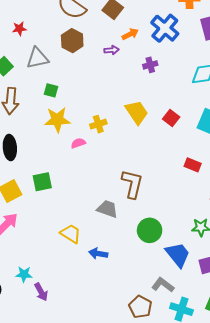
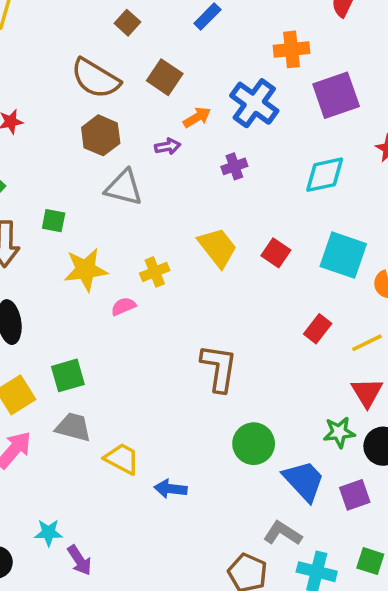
gray triangle: (37, 58) -> (124, 188), moved, turned 30
green square: (51, 90) -> (54, 221), moved
red rectangle: (193, 165) -> (318, 329), turned -70
gray trapezoid: (107, 209) -> (73, 427), moved

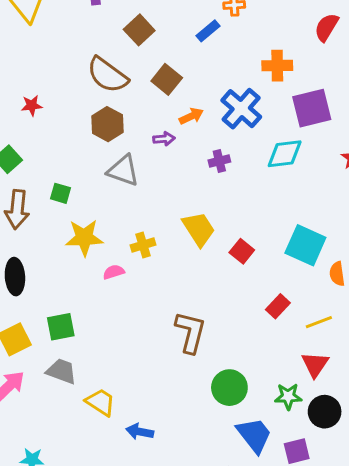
brown square: (127, 23) -> (139, 30), size x1.4
cyan diamond: (325, 175) -> (285, 154), moved
red square: (276, 253) -> (242, 251), moved
green circle: (254, 444) -> (229, 388), moved

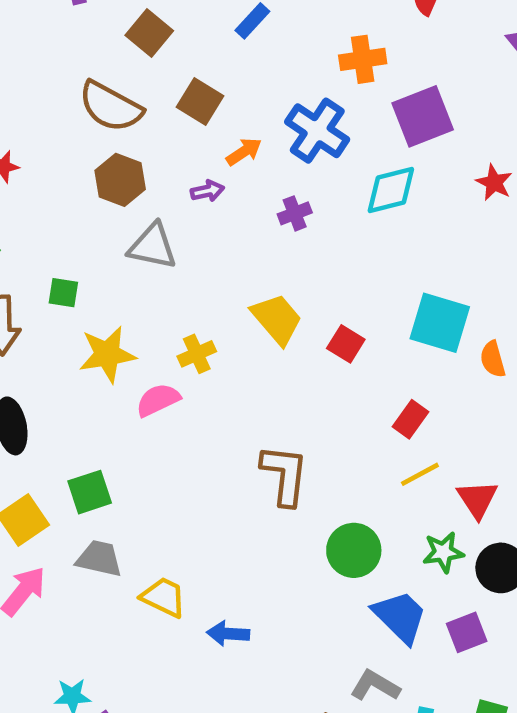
pink semicircle: (114, 272) -> (158, 400), size x1.4
yellow line: (319, 322) -> (420, 474), moved

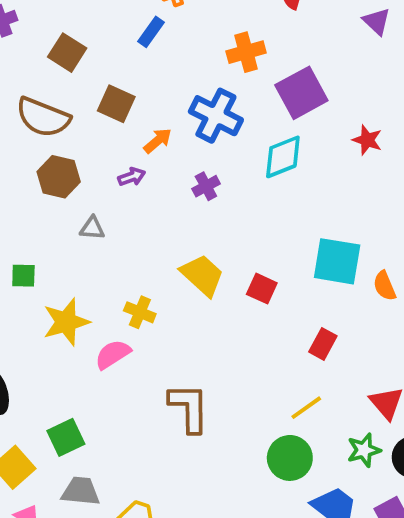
gray triangle: (153, 246) -> (92, 228), size x0.6
yellow cross: (197, 354) -> (140, 312), turned -36
yellow line: (420, 474) -> (306, 408), moved
brown L-shape: (285, 475) -> (189, 408), moved

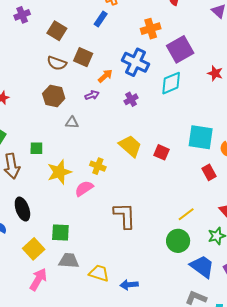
brown semicircle: (43, 117) -> (57, 63), moved, size x0.7
red rectangle: (323, 344) -> (209, 172), moved, turned -56
green square: (66, 437) -> (60, 233), turned 30

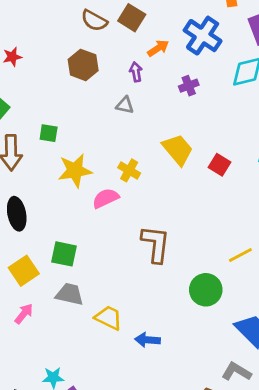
purple arrow: (92, 95) -> (136, 72), turned -88
gray triangle: (72, 123) -> (125, 105), moved
green circle: (178, 241) -> (206, 290), moved
pink arrow: (38, 279) -> (24, 314), size x0.7

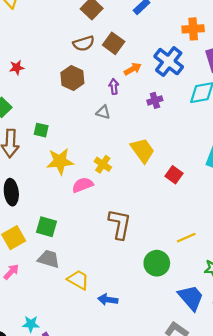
brown semicircle: (94, 21) -> (84, 43), turned -50
red square: (219, 165) -> (174, 175), moved

